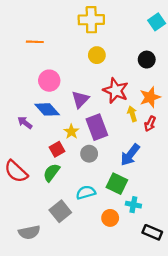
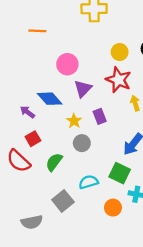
yellow circle: (97, 55) -> (120, 52), moved
pink circle: (49, 81) -> (67, 64), moved
purple rectangle: (97, 127) -> (100, 116), size x0.6
red square: (57, 149) -> (33, 139), moved
gray circle: (89, 154) -> (82, 143), moved

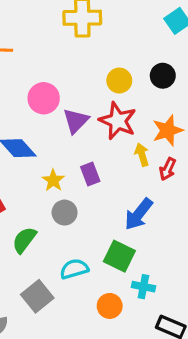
purple triangle: (83, 89) -> (76, 121), moved

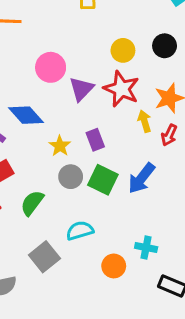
green square: (119, 256) -> (103, 180), moved

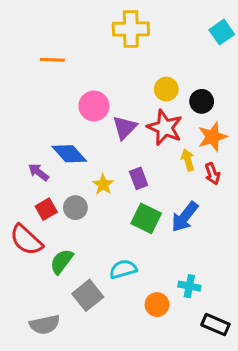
black circle: (165, 46) -> (202, 101), moved
red arrow: (169, 135) -> (212, 174), turned -45
gray circle: (71, 177) -> (75, 208), moved
green semicircle: (32, 203) -> (62, 261), moved

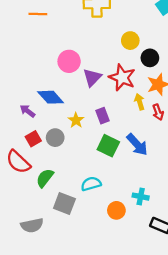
orange line: (52, 60) -> (38, 14), moved
yellow circle: (166, 89) -> (130, 41), moved
blue arrow: (185, 217) -> (137, 145), turned -80
gray square: (88, 295) -> (64, 203), turned -30

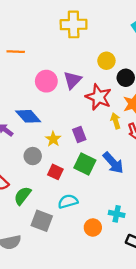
orange line: (38, 14) -> (16, 52), moved
purple triangle: (92, 78) -> (72, 80), moved
red square: (33, 139) -> (55, 172), moved, turned -35

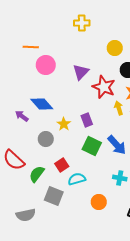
yellow cross: (74, 24) -> (82, 23), size x0.7
yellow circle: (106, 61) -> (115, 48), moved
pink circle: (46, 81) -> (46, 65), moved
red square: (55, 172) -> (62, 165), moved, turned 32
cyan cross: (117, 214) -> (120, 178), moved

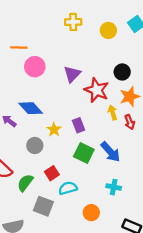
yellow circle: (115, 48) -> (108, 30), moved

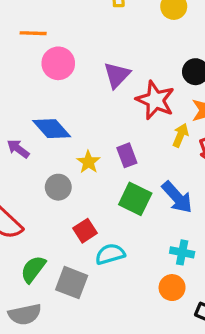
yellow arrow: (113, 112) -> (180, 135), turned 40
green semicircle: (25, 183) -> (33, 269), moved
orange circle: (91, 213) -> (172, 288), moved

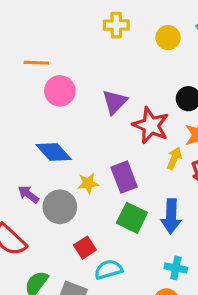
purple arrow: (18, 149) -> (28, 194), moved
purple rectangle: (127, 155) -> (124, 177), size x1.4
yellow star: (88, 162) -> (88, 183), turned 30
gray circle: (58, 187) -> (60, 207), size x1.4
blue arrow: (177, 197) -> (171, 216), turned 44

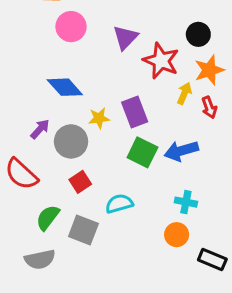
purple arrow: (28, 194) -> (40, 129), turned 95
blue arrow: (171, 216) -> (181, 151), turned 72
red square: (85, 248) -> (80, 182), moved

